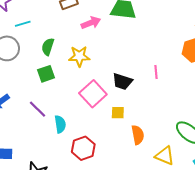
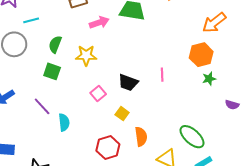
green square: (46, 74) -> (52, 71), turned 36
pink square: (93, 94) -> (98, 93), size x0.6
yellow square: (118, 113) -> (122, 114), turned 32
red hexagon: (83, 148) -> (108, 147), moved

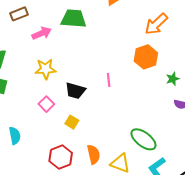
yellow star: (86, 55) -> (46, 69), moved
green star: (209, 79) -> (173, 79), moved
orange semicircle: (141, 137) -> (94, 154), moved

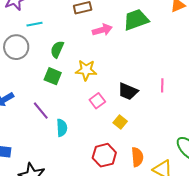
green trapezoid: (74, 19) -> (136, 20), turned -32
yellow star: (46, 69) -> (86, 70), moved

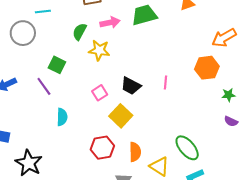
green semicircle: (57, 49) -> (80, 32), moved
yellow star: (86, 70) -> (99, 50), moved
purple line: (41, 111) -> (44, 86), moved
yellow square: (120, 122) -> (121, 116), size x1.6

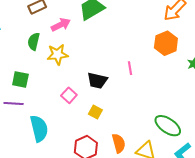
purple line: (44, 86) -> (14, 104), turned -36
yellow square: (121, 116) -> (95, 112), size x0.6
cyan semicircle: (62, 117) -> (39, 128), size x1.5

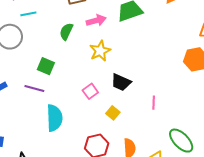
yellow star: (58, 54) -> (100, 51), moved, turned -30
pink line: (130, 68) -> (154, 103), moved

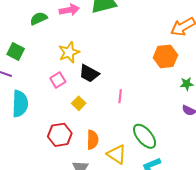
green semicircle: (66, 32) -> (39, 19), turned 36
yellow star: (100, 51) -> (69, 52), moved

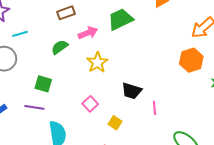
yellow star: (69, 52) -> (97, 62), moved
black trapezoid: (89, 73) -> (132, 91), moved

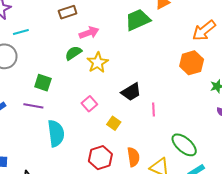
green trapezoid: (120, 19) -> (138, 20), moved
green semicircle: (60, 47) -> (73, 53), moved
black trapezoid: (132, 91) -> (131, 92), turned -50

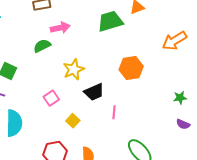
yellow star: (98, 63) -> (74, 69), moved
orange hexagon: (192, 63) -> (131, 68), moved

